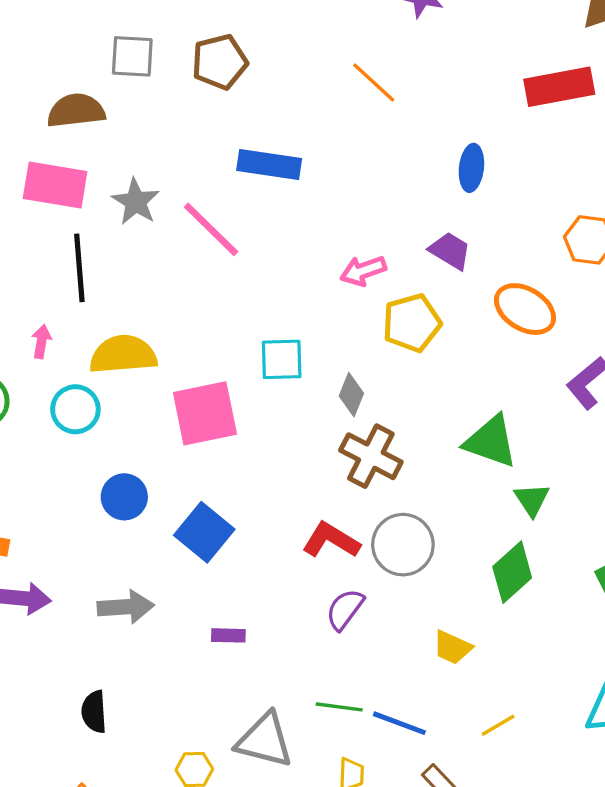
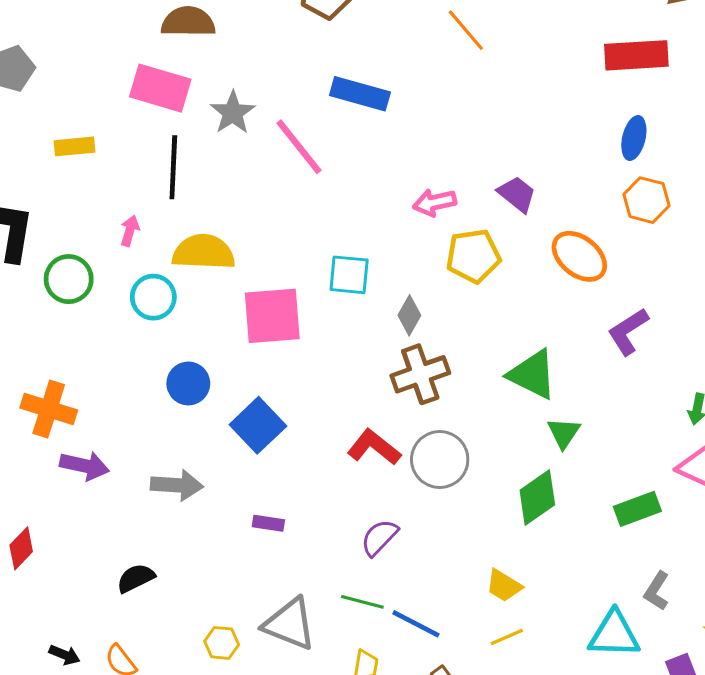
blue ellipse: (471, 168) -> (634, 138), moved
brown cross: (371, 456) -> (420, 374), turned 36
purple semicircle: (345, 609) -> (379, 537), moved
yellow trapezoid: (452, 647) -> (504, 586), moved
black semicircle: (94, 712) -> (136, 578), turned 60

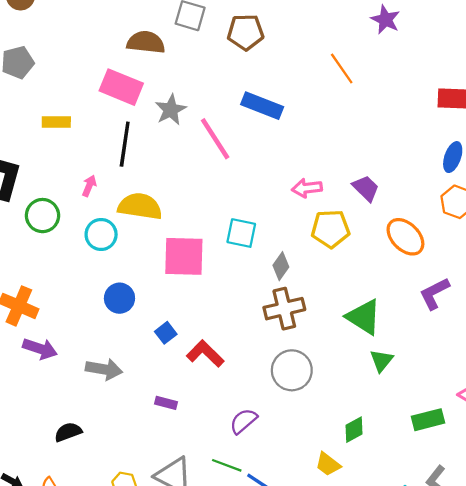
blue square: (258, 425) -> (166, 333), size x0.6
red L-shape: (374, 447) -> (205, 354), moved
green diamond: (537, 497) -> (354, 430), moved, size x0.7

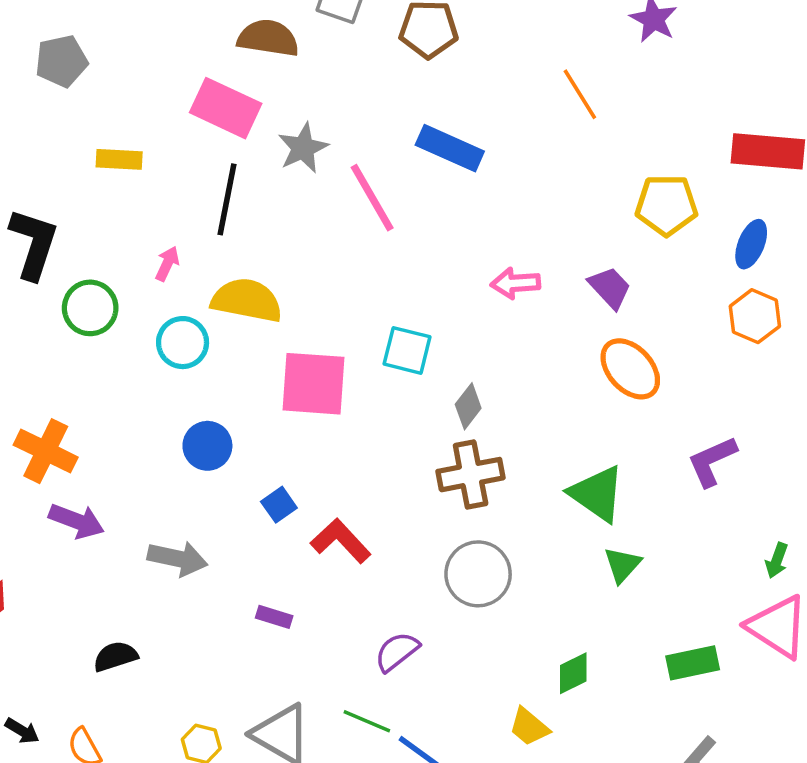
yellow pentagon: (330, 229) -> (666, 205), moved
orange ellipse: (405, 237) -> (630, 369), moved

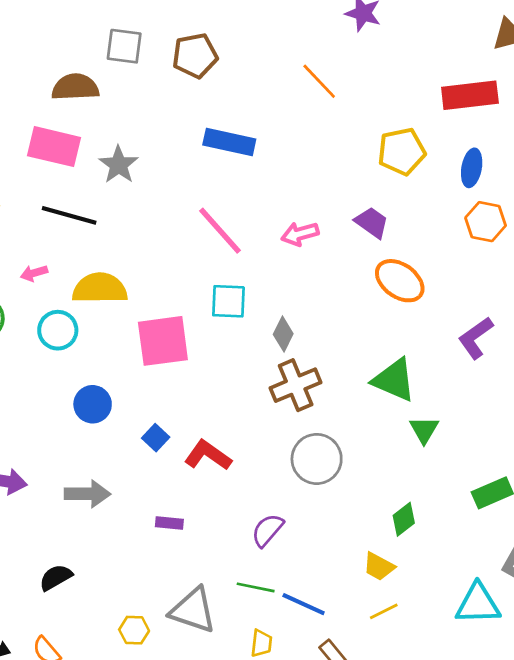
pink line: (372, 198) -> (220, 231), moved
black line: (227, 199) -> (69, 215), turned -74
pink arrow: (167, 264) -> (34, 273), turned -120

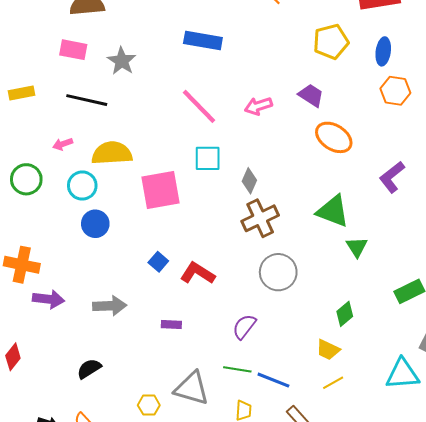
pink rectangle: (54, 147) -> (73, 50), size x0.7
blue circle: (93, 404) -> (95, 224), moved

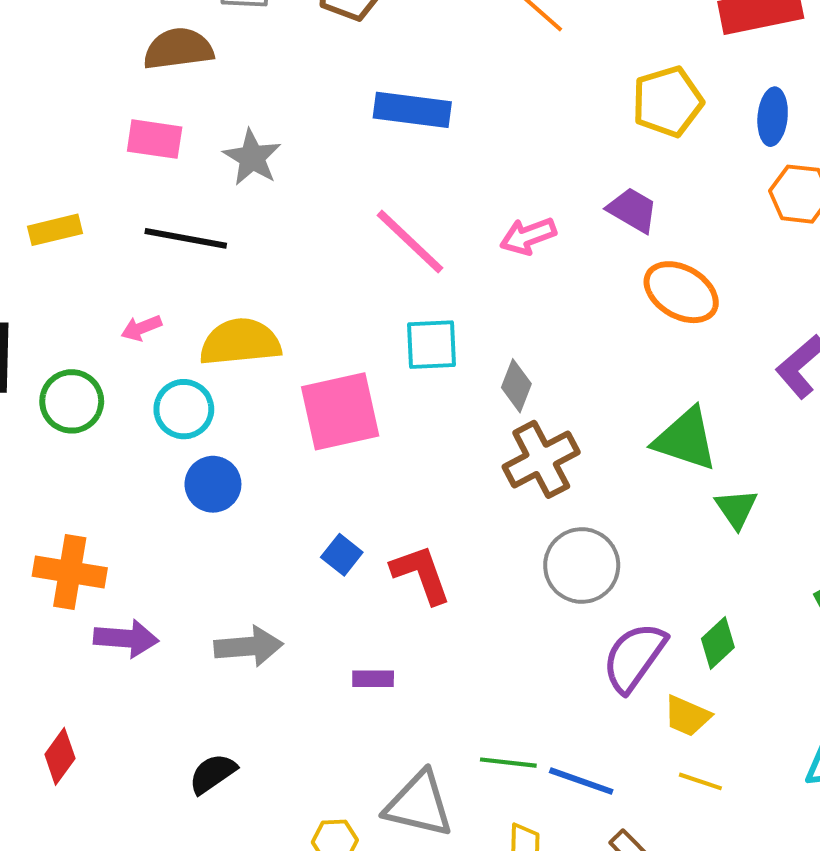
red L-shape: (198, 273) -> (421, 574), turned 40
purple semicircle: (244, 327) -> (634, 657), moved, size x1.4
yellow line: (333, 383) -> (700, 781), turned 50

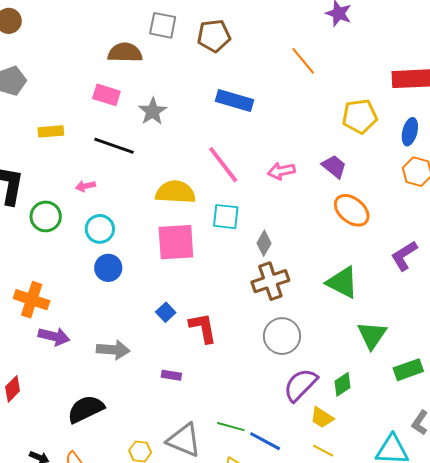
yellow semicircle: (240, 342) -> (175, 192), moved
green triangle: (736, 509) -> (372, 335), moved, size x1.4
black semicircle: (213, 774) -> (86, 409), size x1.5

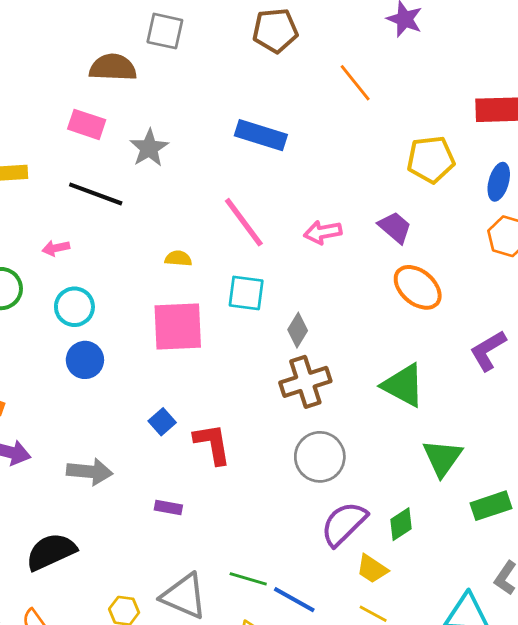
brown pentagon: (214, 36) -> (275, 30), moved
yellow semicircle: (175, 192) -> (178, 258), size x0.5

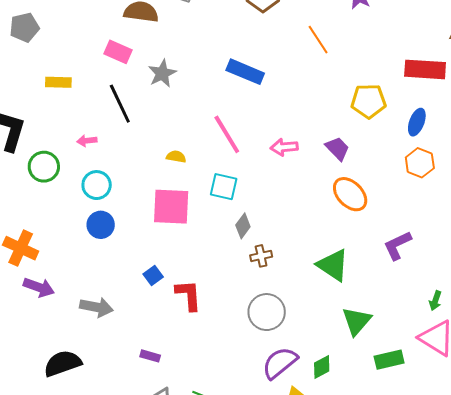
black line: (96, 194) -> (120, 104), turned 39
gray diamond: (298, 330) -> (243, 226), moved
brown cross: (305, 382) -> (261, 256), size x0.6
purple rectangle: (168, 508) -> (150, 356), moved

